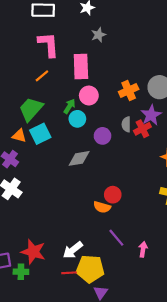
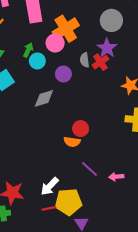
orange cross: (129, 91) -> (66, 29), moved, size x1.4
pink circle: (89, 96) -> (55, 43), moved
pink arrow: (143, 249) -> (116, 177), turned -96

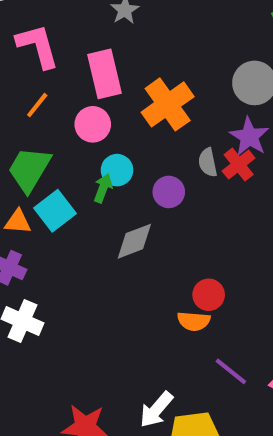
pink circle: (55, 43) -> (93, 124), moved
green arrow: (28, 50) -> (103, 188), moved

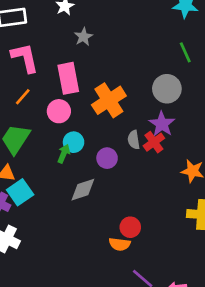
cyan square: (55, 211) -> (20, 192), moved

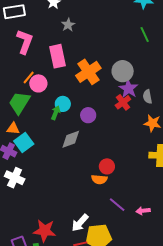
pink L-shape: (25, 58) -> (25, 42), turned 35
gray circle: (167, 89) -> (123, 71), moved
orange line: (23, 97) -> (29, 78), moved
pink circle: (59, 111) -> (38, 83), moved
gray semicircle: (134, 140) -> (147, 97), moved

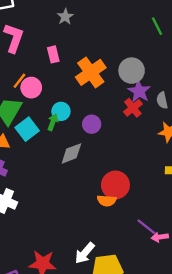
pink rectangle: (58, 56) -> (53, 54), size x0.6
cyan square: (24, 142) -> (27, 129), moved
red circle: (107, 166) -> (115, 185), size x1.5
purple line: (117, 205) -> (146, 227), moved

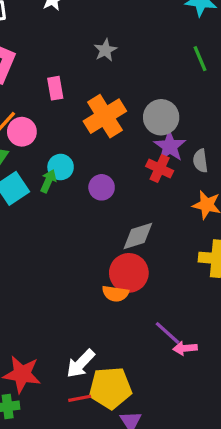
gray star: (65, 17) -> (105, 50), moved
red cross: (133, 108) -> (160, 169), turned -30
gray diamond: (71, 153) -> (138, 236), moved

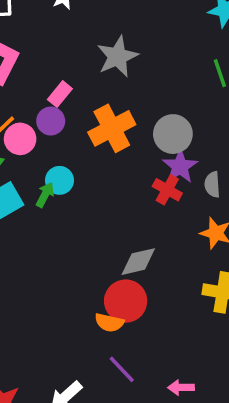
gray star: (105, 50) -> (117, 57), size x1.6
pink rectangle: (55, 88) -> (60, 94), turned 45
purple circle: (102, 187) -> (51, 121), moved
purple line: (168, 333) -> (122, 369), moved

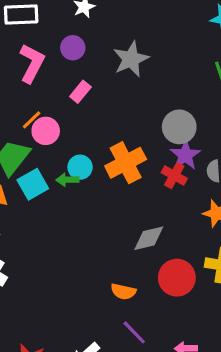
purple circle: (51, 121) -> (73, 48), moved
orange cross: (112, 128) -> (126, 163), moved
green arrow: (45, 195) -> (67, 180), turned -120
red circle: (126, 301) -> (177, 278), moved

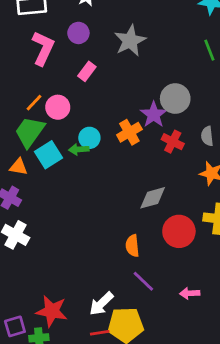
orange line: (32, 120) -> (34, 103), moved
purple star: (185, 155) -> (154, 115), moved
orange cross: (126, 163) -> (129, 132), size x0.7
orange semicircle: (123, 292) -> (132, 246), turned 75

